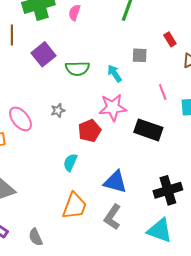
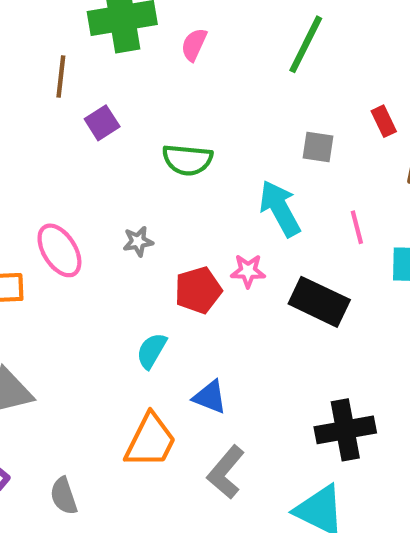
purple square: (44, 54) -> (102, 123), moved, size x0.7
cyan arrow: (114, 73) -> (280, 209), moved, size x1.5
pink star: (113, 107) -> (248, 271), moved, size x0.6
blue triangle: (115, 182) -> (210, 397), moved, size x0.7

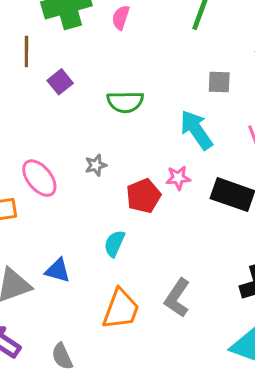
blue triangle: (210, 397) -> (58, 270), moved
gray L-shape: (226, 472) -> (177, 298), moved

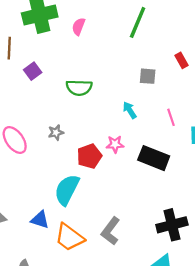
cyan arrow: (196, 130) -> (130, 110), size x0.6
cyan semicircle: (114, 244) -> (67, 190), size x1.6
blue triangle: (58, 270) -> (40, 220), moved
orange trapezoid: (121, 309) -> (69, 237), turned 104

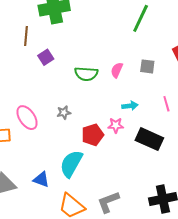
pink semicircle: (79, 27) -> (117, 70), moved
cyan arrow: (130, 110) -> (130, 106), moved, turned 112
blue triangle: (40, 220) -> (41, 179), moved
gray L-shape: (111, 231) -> (108, 202), turned 30

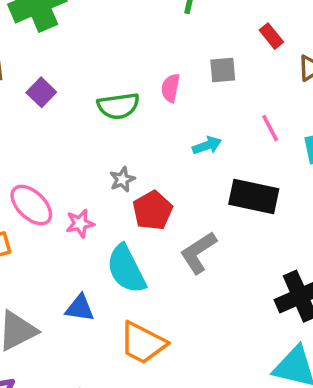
gray star: (64, 113) -> (122, 179), moved
pink star: (116, 125) -> (80, 223), moved
cyan semicircle: (71, 164) -> (126, 269), turned -44
gray L-shape: (108, 202) -> (198, 253), moved

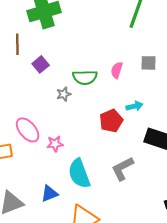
gray star: (122, 179) -> (64, 94), moved
red pentagon: (153, 210) -> (111, 121), moved
blue triangle: (80, 308) -> (49, 194), turned -36

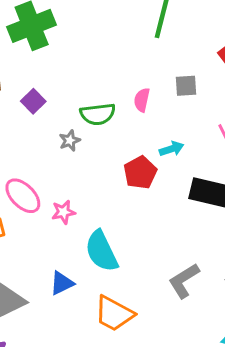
gray L-shape: (123, 169) -> (184, 281), moved

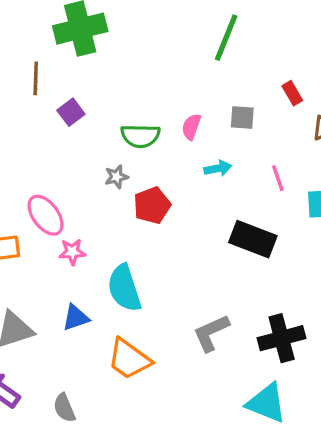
gray star: (70, 141) -> (116, 177), moved
cyan arrow: (172, 149) -> (218, 168), moved
red pentagon: (140, 173) -> (152, 205), moved
pink star: (63, 212) -> (72, 252), moved

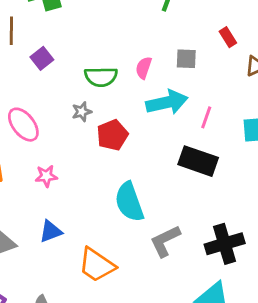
cyan arrow: (218, 168) -> (167, 102), size x1.8
pink line: (278, 178) -> (206, 117), moved, turned 40
pink ellipse: (46, 215) -> (23, 125), moved
cyan semicircle: (124, 288) -> (129, 202), moved

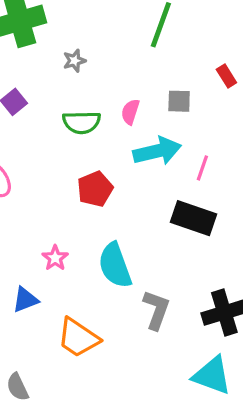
gray star: (82, 112) -> (74, 61), moved
pink star: (46, 176) -> (55, 258), moved, turned -30
gray L-shape: (165, 241) -> (156, 310), turned 136

